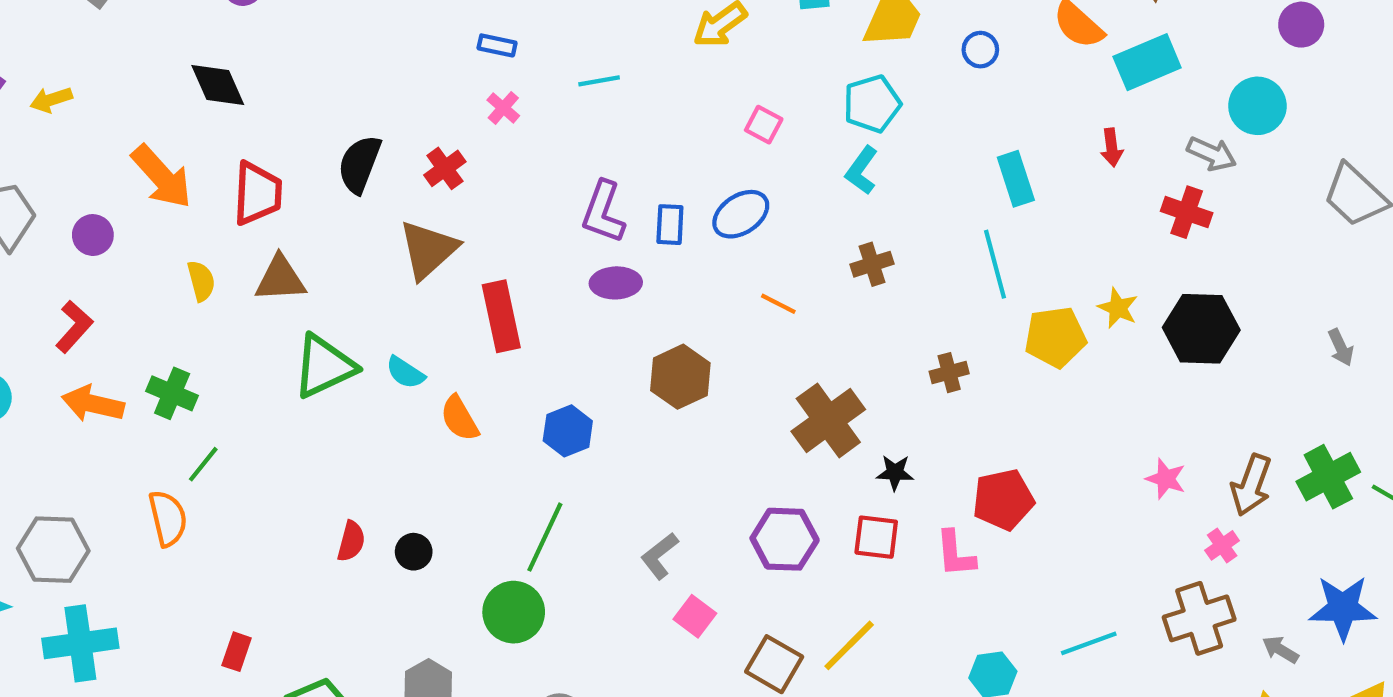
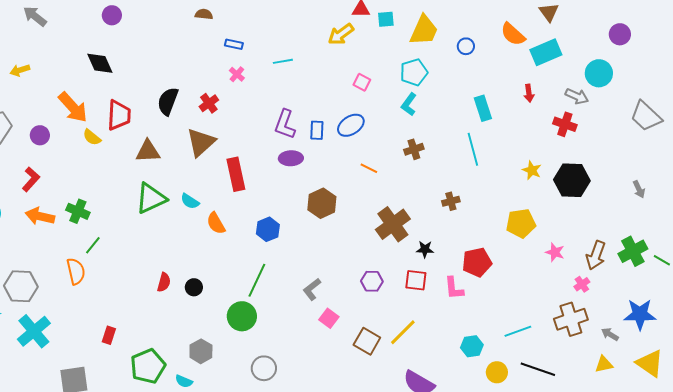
brown triangle: (280, 279) -> (148, 151), moved
yellow semicircle: (201, 281) -> (92, 137), moved, turned 144
yellow pentagon: (1055, 337) -> (521, 223), moved
purple hexagon: (785, 539) -> (372, 281), size x0.7
cyan cross: (80, 643) -> (34, 331), turned -32

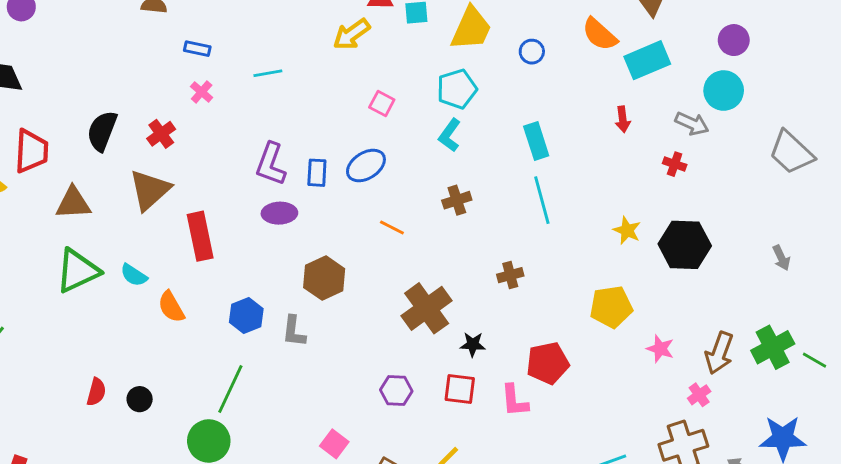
purple circle: (620, 34) -> (734, 40), moved
cyan rectangle: (483, 108) -> (536, 141), moved
red cross: (565, 124) -> (675, 164), size x0.7
gray L-shape: (312, 289) -> (294, 331), moved, turned -45

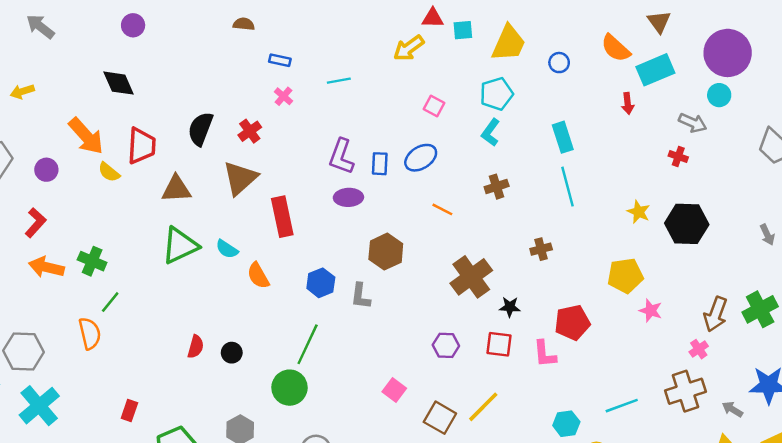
purple circle: (734, 40) -> (728, 53), size x1.8
cyan circle: (724, 91) -> (719, 95), size x0.7
red arrow: (623, 119) -> (628, 104), moved
pink star: (660, 349) -> (651, 311), moved

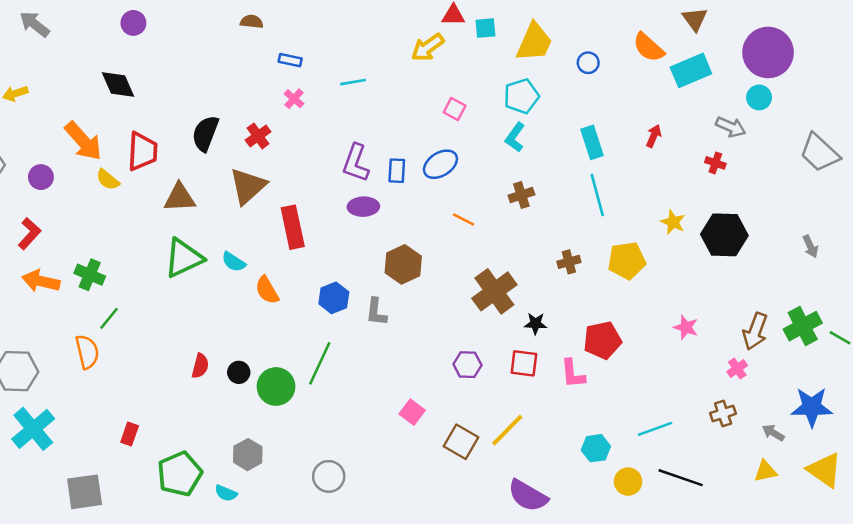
red arrow: (628, 104) -> (654, 136), moved, turned -150
yellow pentagon: (625, 276) -> (627, 261), moved
green circle: (290, 388) -> (276, 386), moved
brown cross: (685, 391) -> (723, 413), size x0.6

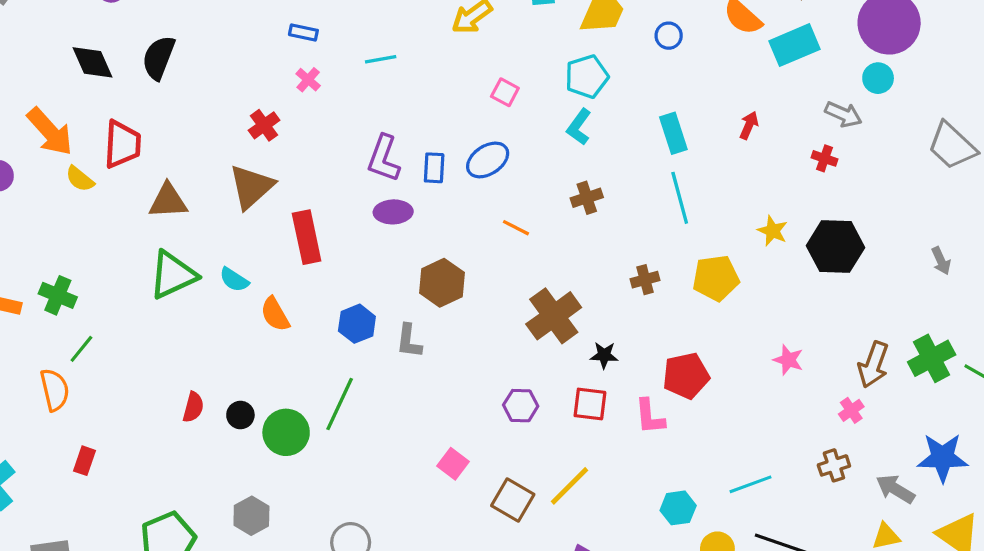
black semicircle: (205, 133) -> (159, 58), moved
gray arrow: (773, 433) -> (895, 489), size x1.4
red rectangle: (130, 434) -> (85, 461), moved

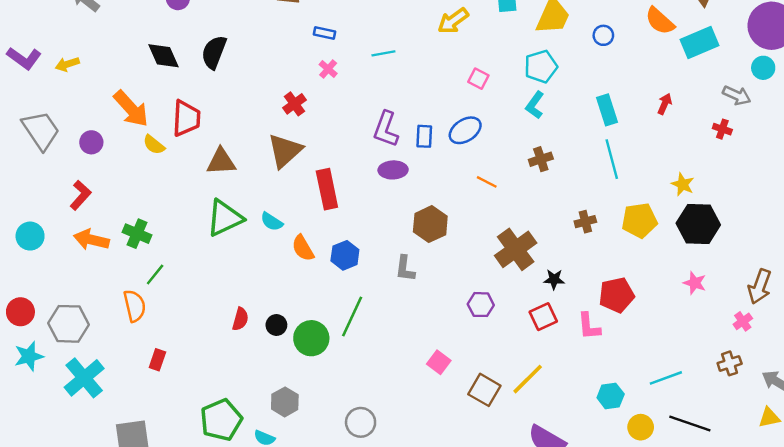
black hexagon: (836, 247) -> (698, 224), moved
blue hexagon: (357, 324) -> (345, 255), moved
red square: (590, 404) -> (543, 317), turned -32
purple hexagon: (521, 406) -> (481, 305), moved

